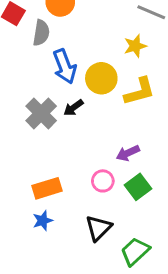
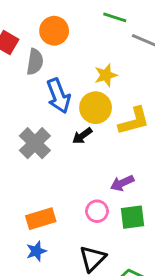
yellow star: (135, 46) -> (106, 75), moved
black arrow: (73, 108) -> (82, 136), moved
green square: (138, 187) -> (133, 217), turned 30

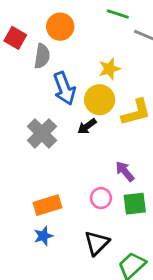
purple arrow: (122, 183) -> (125, 171), turned 75

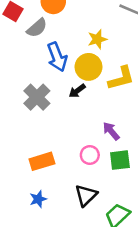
gray semicircle: (42, 56) -> (37, 28), turned 40
blue star: (43, 236) -> (38, 199), moved

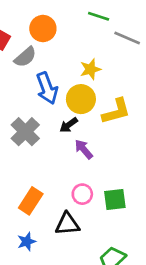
purple arrow: (111, 131) -> (84, 149), moved
orange rectangle: (42, 161) -> (31, 201), turned -40
black triangle: (86, 195) -> (67, 224), moved, turned 40

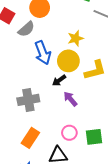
gray cross: (25, 132) -> (28, 100), moved, turned 35

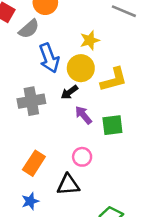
gray cross: (28, 100) -> (31, 101), moved
green square: (94, 137) -> (112, 125), moved

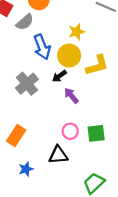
gray cross: (31, 101) -> (27, 84), turned -30
green square: (112, 125) -> (96, 133), moved
orange rectangle: (34, 163) -> (16, 136), moved

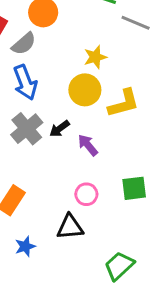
blue arrow: (42, 47) -> (25, 82), moved
black arrow: (59, 76) -> (60, 129), moved
green square: (96, 133) -> (134, 188), moved

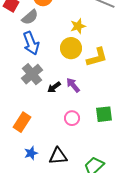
black arrow: (60, 129) -> (54, 87), moved
black triangle: (70, 227) -> (58, 156), moved

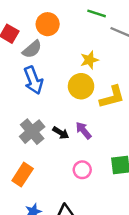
gray cross: (32, 74) -> (32, 132), moved
black arrow: (54, 87) -> (61, 133), turned -112

